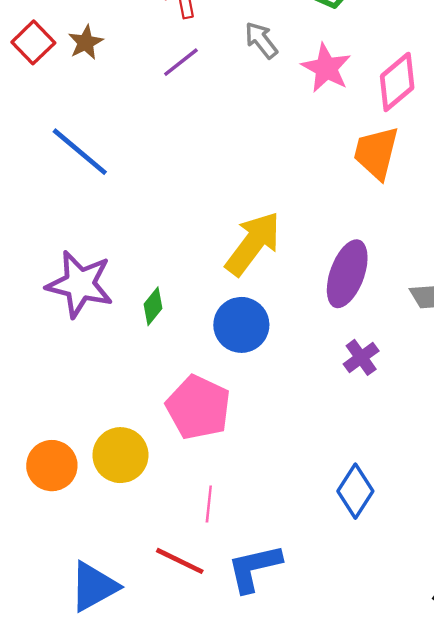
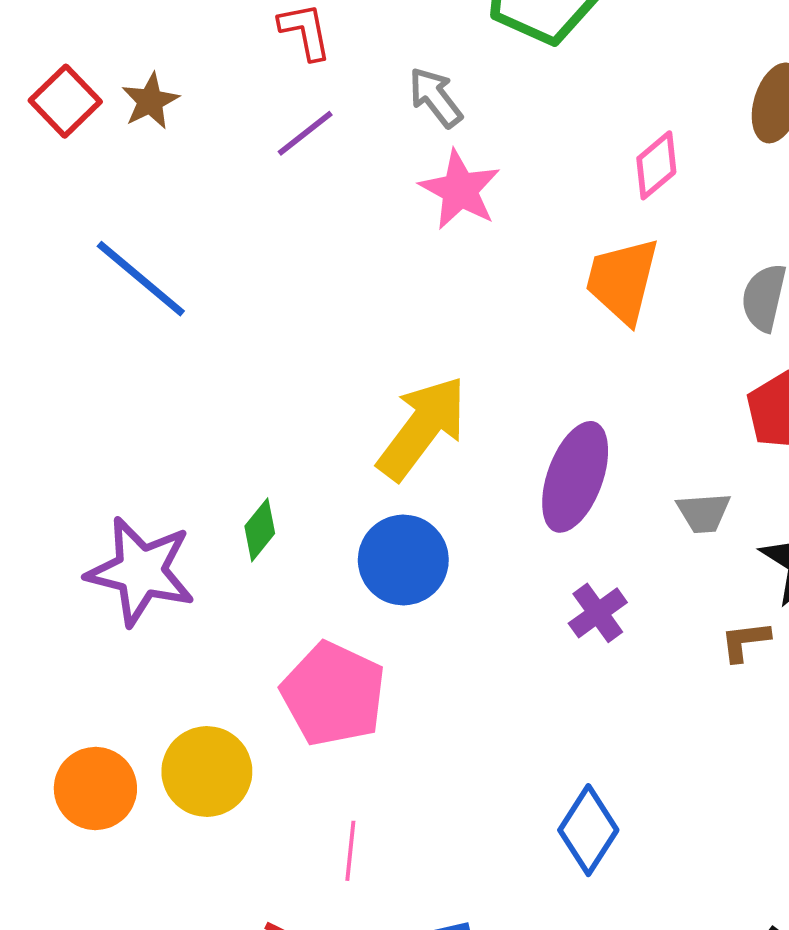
pink star: (326, 68) -> (460, 190), moved
pink diamond: (397, 82) -> (656, 165), size x0.7
purple star: (80, 284) -> (141, 571), moved

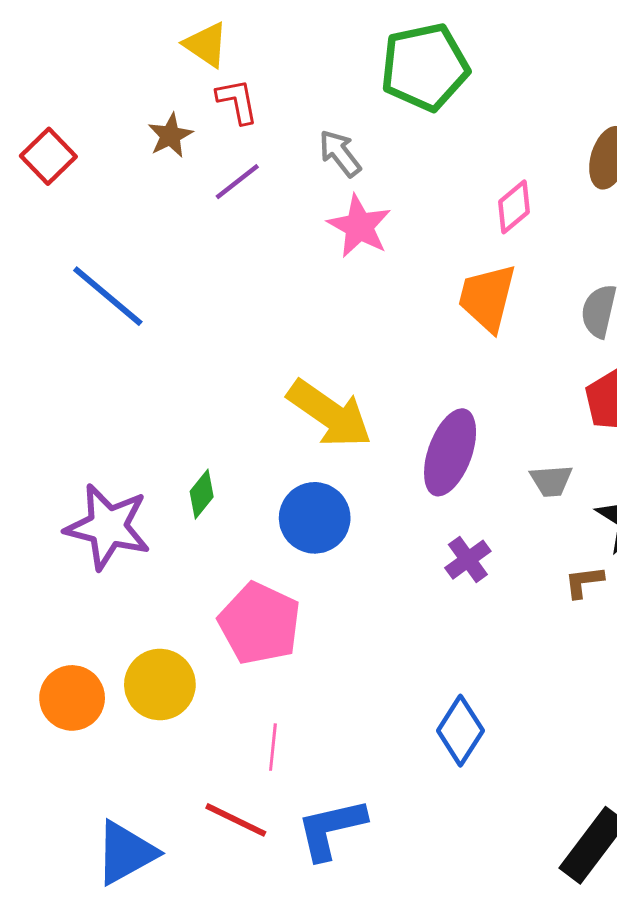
brown star: (150, 101) -> (170, 135), moved
yellow arrow: (422, 428) -> (330, 414), turned 88

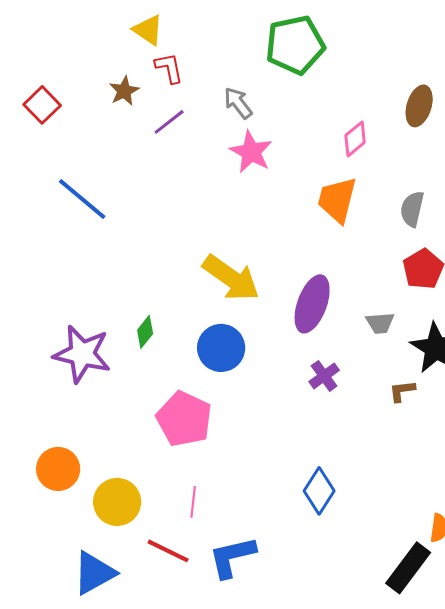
yellow circle: (160, 685) -> (117, 502), moved

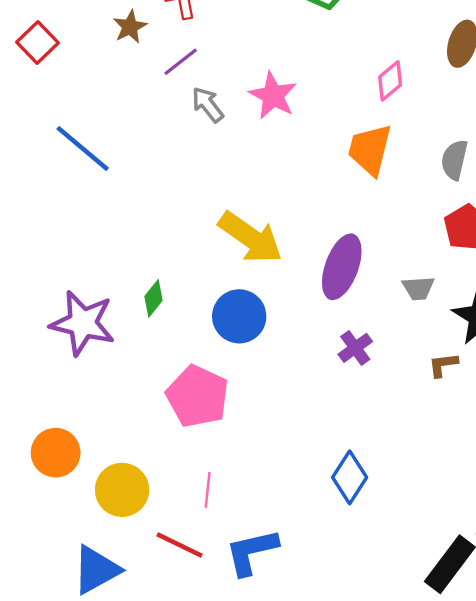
gray arrow: (238, 103) -> (208, 105), moved

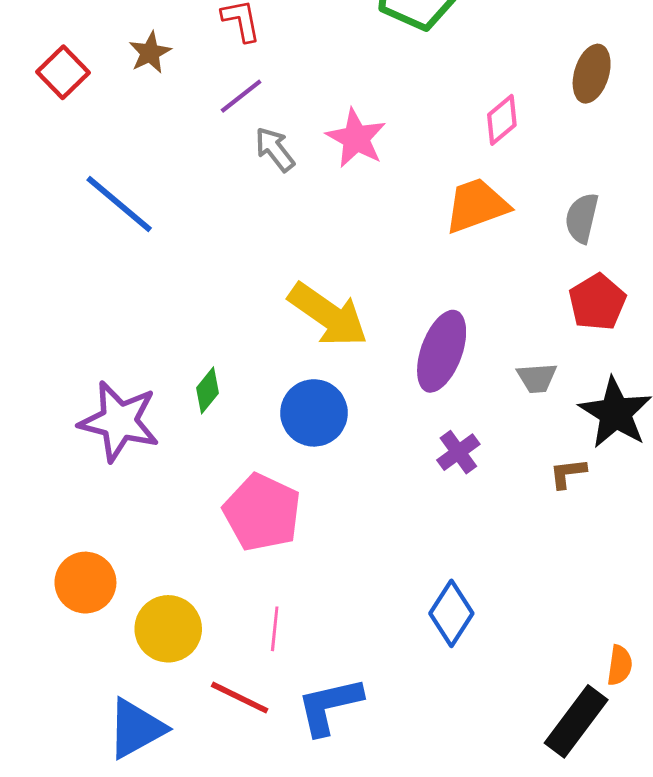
brown star: (130, 27) -> (150, 53), moved
orange trapezoid: (370, 150) -> (477, 205), turned 56

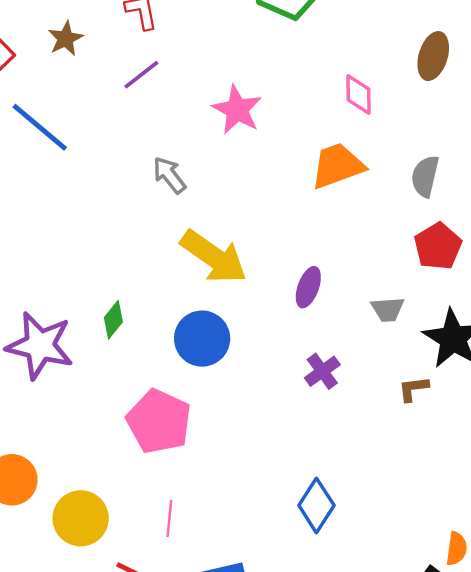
pink diamond: (502, 120) -> (358, 95), turned -51
gray arrow: (275, 149) -> (169, 175), moved
blue line: (119, 204) -> (40, 127), moved
purple ellipse: (442, 351) -> (308, 287), size x0.6

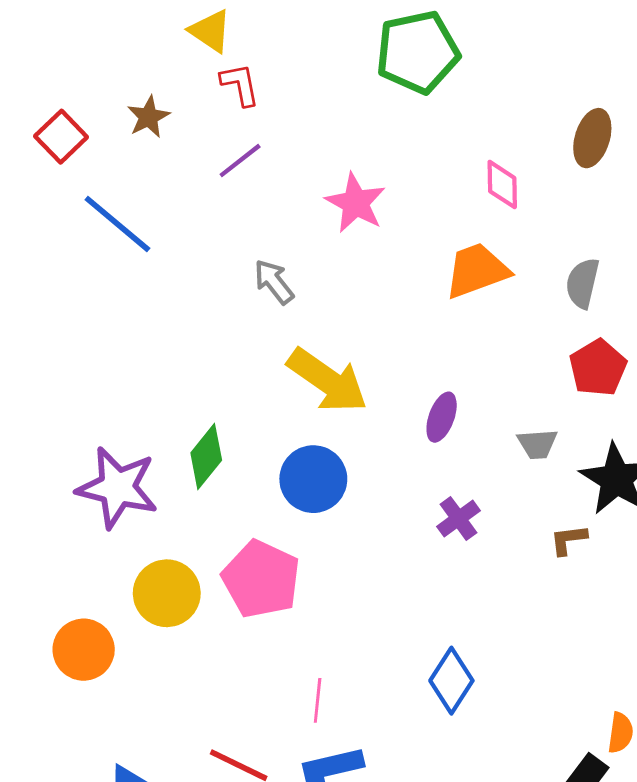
green diamond: (113, 320) -> (206, 457), size x1.4
yellow circle: (81, 518) -> (167, 593), moved
pink line: (169, 518) -> (318, 700), moved

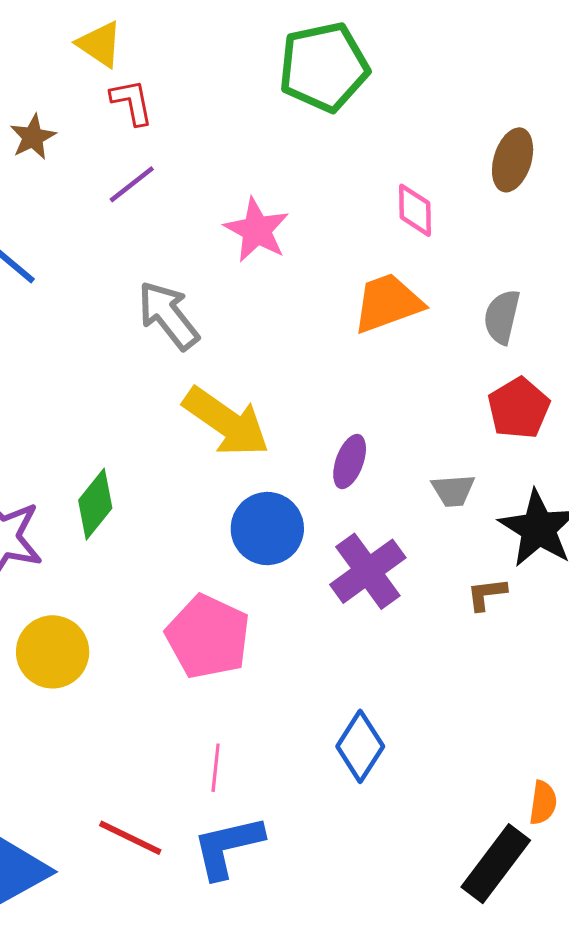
gray arrow: (274, 282) -> (168, 315), size x1.4
blue circle: (313, 479) -> (267, 529), moved
purple cross: (458, 519) -> (368, 571), size x1.6
pink pentagon: (261, 579) -> (208, 637), moved

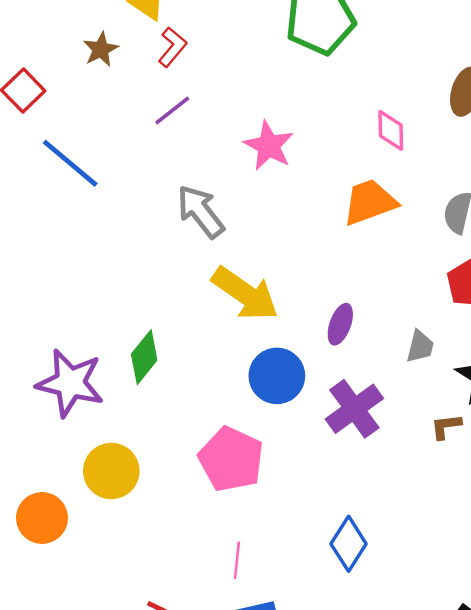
red L-shape: (132, 102) -> (172, 47), turned 51
brown star: (33, 137) -> (101, 49), moved
gray trapezoid: (453, 490) -> (420, 347), turned -72

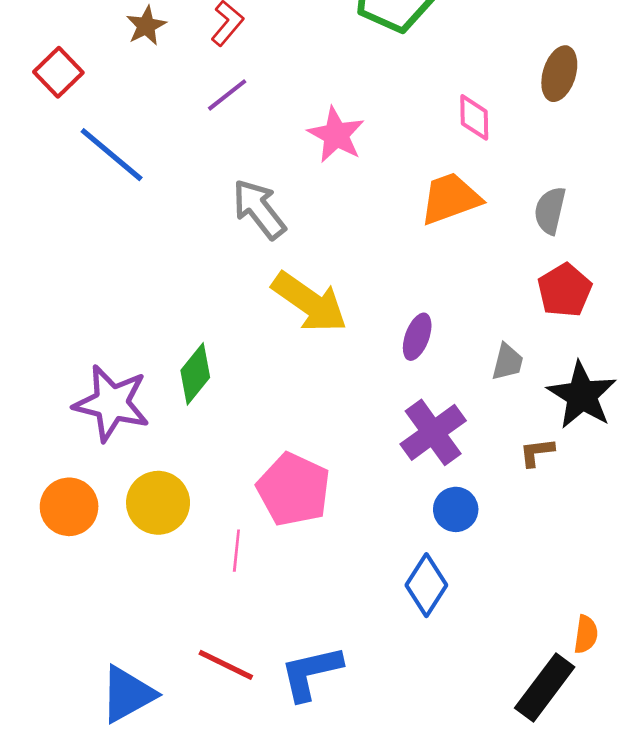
blue circle: (277, 376) -> (456, 509), moved, size x0.7
orange circle: (42, 518) -> (69, 507), moved
pink line: (237, 560) -> (236, 551), moved

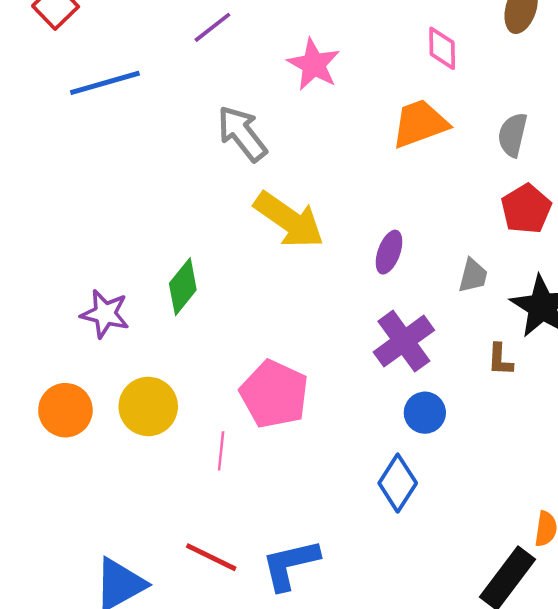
blue line: (112, 155) -> (105, 83), turned -56
purple star: (112, 403) -> (105, 314), size x0.7
brown L-shape: (537, 452) -> (500, 360), turned -80

